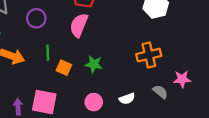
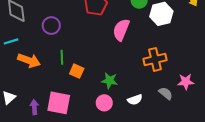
pink semicircle: (79, 25) -> (121, 30), moved
green star: (94, 64) -> (110, 81), moved

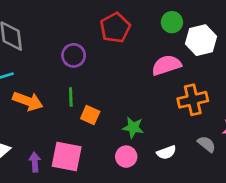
purple circle: (51, 26) -> (74, 55), moved
pink semicircle: (121, 30) -> (166, 65), moved, turned 50

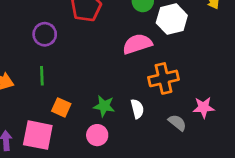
orange square: (90, 115) -> (61, 107), moved
white semicircle: (166, 152) -> (137, 109), moved, turned -84

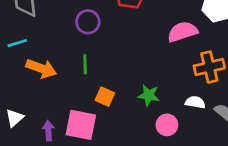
white semicircle: (137, 109) -> (195, 102), moved, turned -66
pink circle: (97, 135) -> (167, 125), moved

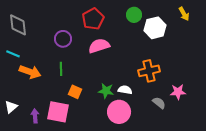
pink semicircle: (182, 32) -> (99, 46), moved
cyan line: (17, 43) -> (13, 54), turned 40
white semicircle: (195, 102) -> (125, 90), moved
pink circle: (167, 125) -> (119, 112), size x1.5

